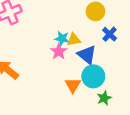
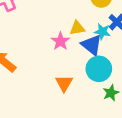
cyan star: (62, 38) -> (102, 32), moved
orange triangle: (73, 85) -> (64, 83), moved

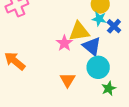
yellow triangle: (77, 28) -> (79, 31), size x1.5
cyan star: (102, 32) -> (99, 19), moved

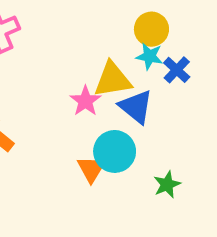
cyan circle: (98, 67) -> (115, 151), moved

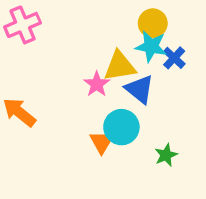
cyan star: (150, 56) -> (151, 46), size x1.4

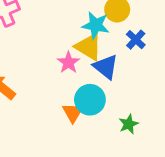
cyan star: (151, 46) -> (96, 25), moved
yellow triangle: (120, 66) -> (89, 47), turned 40

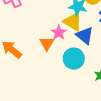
orange triangle: (73, 113) -> (47, 44), moved

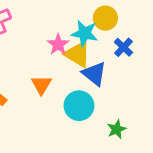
pink star: (59, 33) -> (58, 44), moved

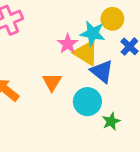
green star: (117, 129) -> (111, 121), moved

